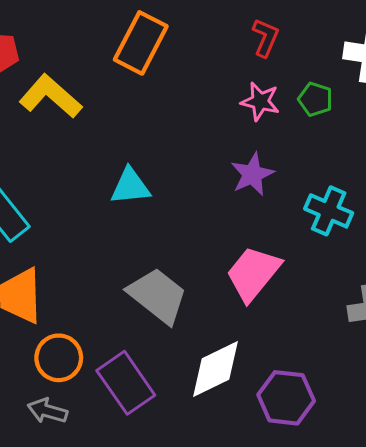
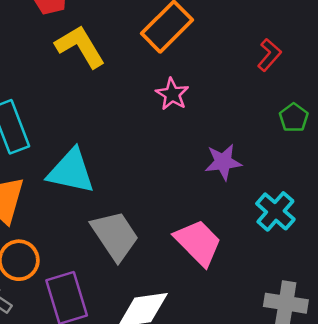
pink star: (260, 101) -> (172, 94), moved
cyan triangle: (130, 186) -> (71, 171), moved, size x1.4
pink trapezoid: (253, 273) -> (198, 242), turned 78

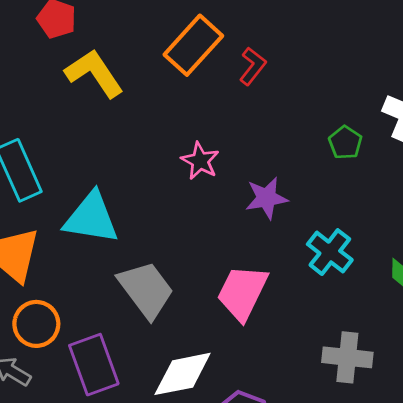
red L-shape: (269, 55) -> (253, 66), moved
pink star: (172, 94) -> (200, 161), moved
pink trapezoid: (198, 242) -> (242, 293), turned -106

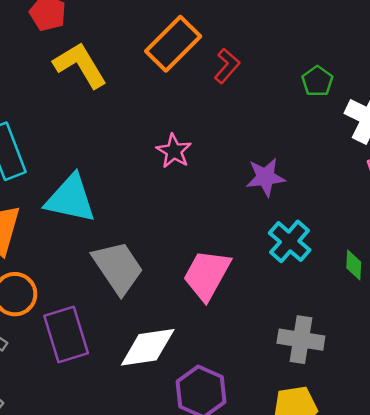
green pentagon: (345, 143) -> (317, 81), moved
purple star: (266, 198) -> (266, 177), moved

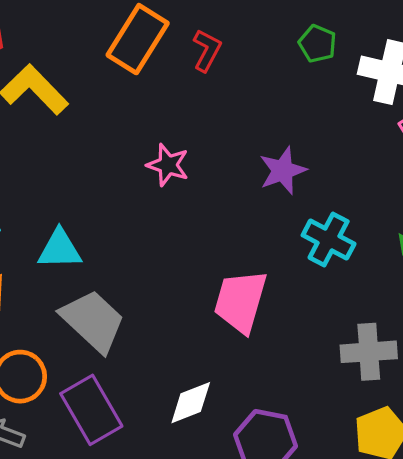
cyan triangle: (71, 199) -> (60, 249), size x0.7
gray trapezoid: (118, 268) -> (93, 321), moved
white diamond: (148, 347) -> (191, 403), size x0.7

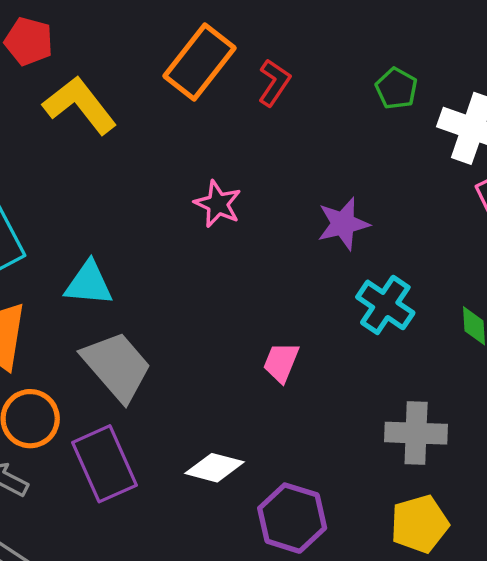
pink trapezoid: (240, 301) -> (281, 362), size x0.6
white diamond: (191, 403) -> (214, 468), turned 30

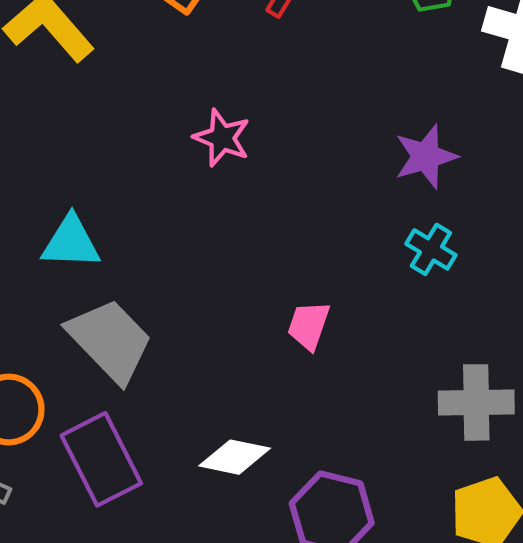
purple star: (343, 224) -> (426, 156), moved
cyan cross: (385, 305) -> (431, 249), size x0.7

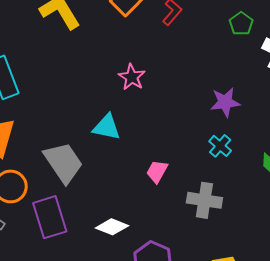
cyan triangle: (71, 242) -> (107, 127), moved
gray cross: (476, 402) -> (204, 200), moved

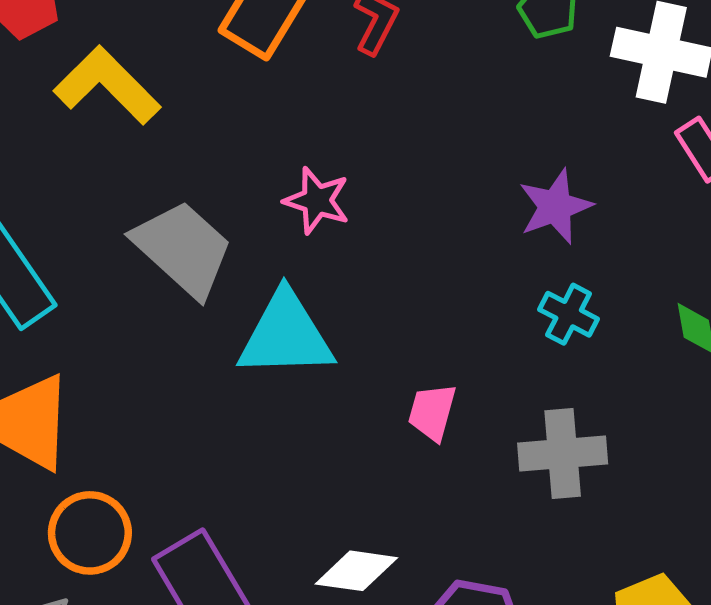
cyan triangle: (107, 127) -> (286, 335), size x1.4
gray trapezoid: (63, 163) -> (183, 249), moved

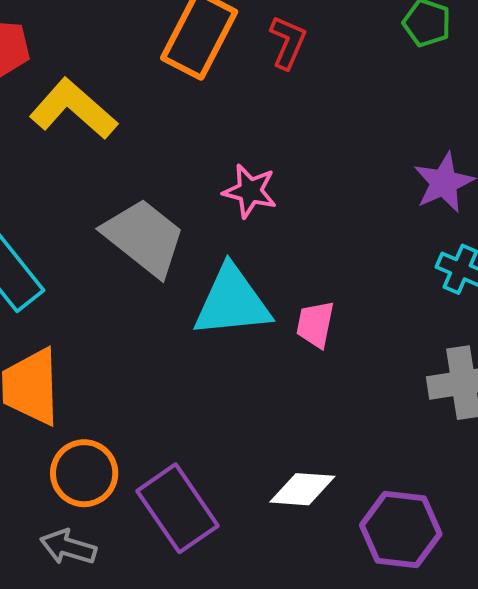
pink trapezoid: (432, 412) -> (315, 324), moved

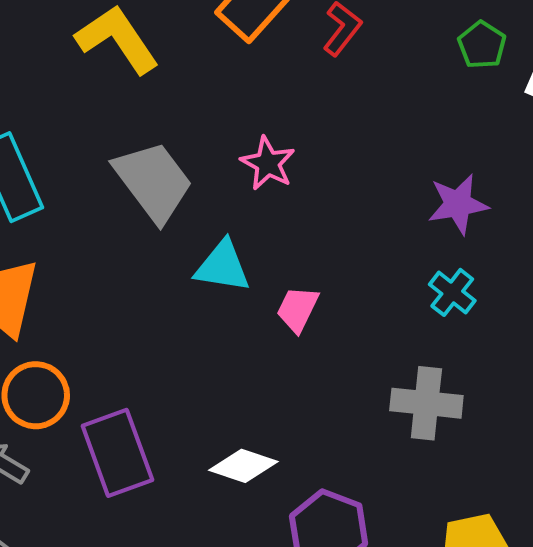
cyan triangle: (232, 302) -> (223, 266), size x0.7

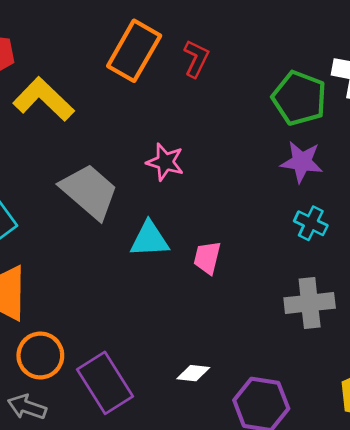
green pentagon: (482, 45) -> (299, 98), moved, size x1.6
purple star: (458, 204) -> (302, 162), turned 30
white diamond: (243, 466) -> (193, 373), size x0.7

